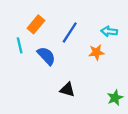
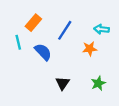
black triangle: (67, 90) -> (63, 83), turned 48
green star: (115, 98) -> (98, 83), moved

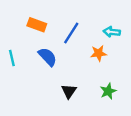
orange rectangle: (33, 23) -> (37, 25), turned 70
cyan line: (18, 42) -> (12, 58), moved

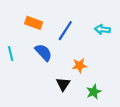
orange star: (99, 53) -> (80, 66), moved
green star: (108, 91) -> (94, 92), moved

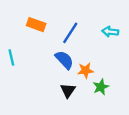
blue semicircle: (43, 52) -> (64, 60), moved
green star: (94, 92) -> (101, 87), moved

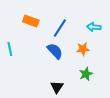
orange star: (86, 70) -> (83, 49), moved
black triangle: (68, 90) -> (57, 87), moved

